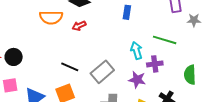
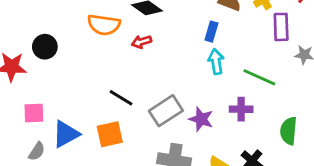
cyan arrow: (136, 51) -> (216, 61), moved
black circle: (14, 57) -> (45, 47), moved
purple star: (137, 80) -> (201, 119), moved

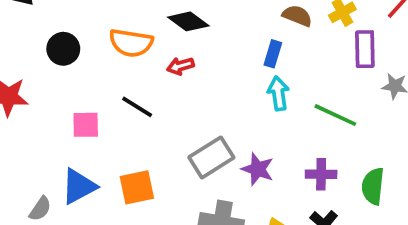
black circle: (45, 47) -> (63, 49), moved
black line: (121, 98) -> (137, 107), moved
purple cross: (241, 109) -> (321, 174), moved
pink square: (34, 113) -> (86, 125), moved

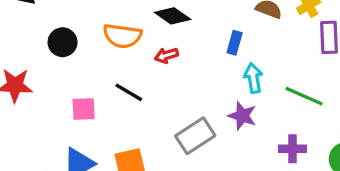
blue rectangle: (273, 54) -> (235, 43), moved
purple star: (258, 169) -> (242, 116), moved

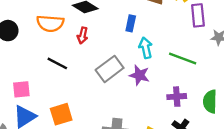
red arrow: (166, 55) -> (83, 35), turned -56
pink square: (84, 109) -> (21, 89), moved
gray rectangle: (195, 136) -> (110, 69), moved

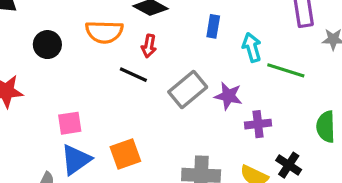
cyan arrow: (146, 48) -> (252, 47), moved
black line: (57, 63) -> (133, 75), moved
purple cross: (177, 97) -> (258, 124), moved

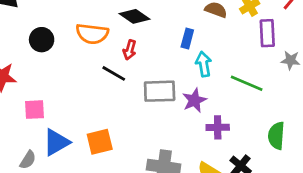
cyan arrow: (252, 47) -> (204, 64), moved
gray rectangle: (188, 90) -> (160, 91), turned 32
purple star: (228, 96) -> (194, 100), turned 30
pink square: (70, 123) -> (35, 110), moved

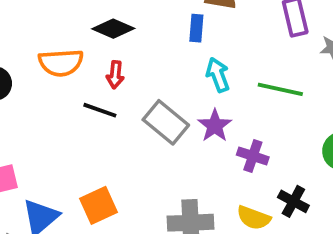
blue rectangle: (187, 39) -> (196, 28), moved
gray rectangle: (160, 91) -> (166, 122), turned 52
purple cross: (218, 127) -> (253, 156), turned 30

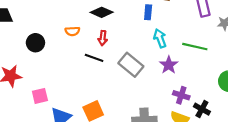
orange semicircle: (61, 63) -> (72, 31), size x0.6
purple star: (215, 126) -> (169, 65), moved
purple cross: (253, 156) -> (181, 95), moved

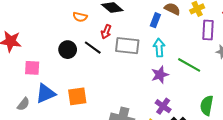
black circle: (35, 43) -> (68, 50), moved
gray rectangle: (131, 65) -> (127, 46), moved, turned -50

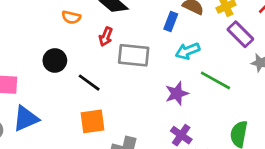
purple rectangle: (208, 30) -> (240, 34), turned -48
black line: (93, 48) -> (89, 83), moved
cyan arrow: (159, 48) -> (188, 51), moved, turned -108
orange square: (77, 96) -> (92, 121), moved

